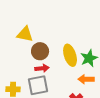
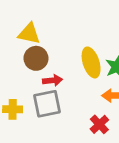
brown circle: (40, 51) -> (36, 58), moved

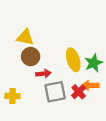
gray square: (47, 104) -> (55, 92), moved
red cross: (99, 124) -> (79, 92), moved

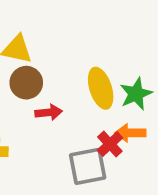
gray square: (55, 92) -> (88, 166), moved

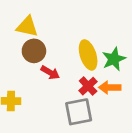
red arrow: (49, 112) -> (50, 73), turned 36
red cross: (110, 144) -> (88, 86), moved

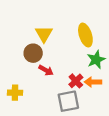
yellow triangle: (27, 27) -> (44, 34), moved, turned 48
yellow ellipse: (88, 55) -> (85, 35), moved

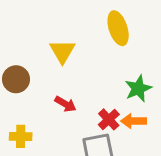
yellow ellipse: (85, 35) -> (118, 28), moved
brown circle: (33, 53) -> (16, 79), moved

